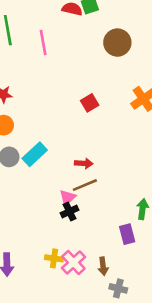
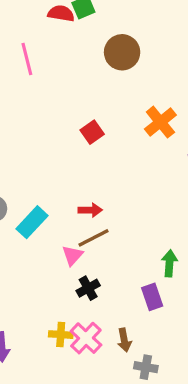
cyan rectangle: (35, 154) -> (32, 222), moved
black cross: (70, 211) -> (88, 288), moved

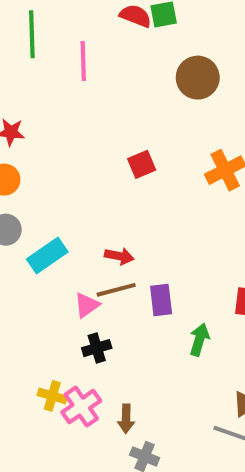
purple rectangle: (152, 297) -> (161, 300), moved

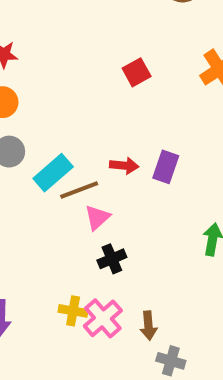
brown line: (116, 290) -> (79, 190), moved
purple rectangle: (161, 300) -> (166, 167), moved, turned 32

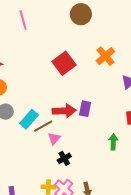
red square: (137, 72) -> (64, 63), size x1.6
red arrow: (124, 166) -> (64, 111), size x1.6

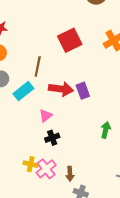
purple rectangle: (85, 109) -> (83, 91), turned -42
brown line: (43, 126) -> (38, 66), moved, turned -60

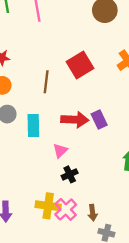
brown line: (38, 66) -> (46, 82), moved
cyan rectangle: (23, 91) -> (33, 125), turned -48
yellow cross: (31, 164) -> (48, 206), size x1.5

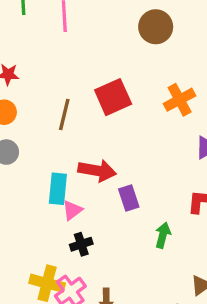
purple rectangle: (99, 120) -> (129, 198), moved
cyan rectangle: (33, 125) -> (58, 189), moved

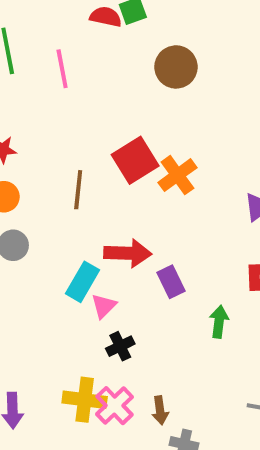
orange cross: (180, 100) -> (177, 175), moved
cyan rectangle: (58, 189) -> (82, 282), turned 32

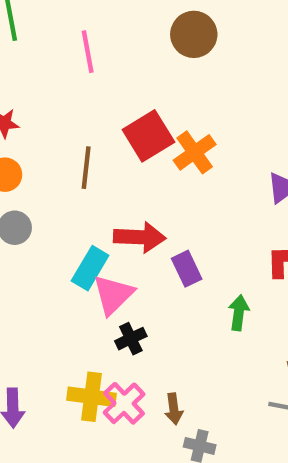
pink line: (62, 69) -> (88, 52), moved
pink triangle: (104, 306) -> (113, 295), size x1.5

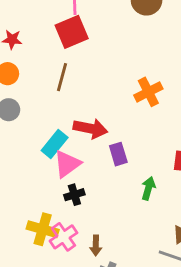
red square: (148, 136) -> (72, 32), moved
orange cross: (195, 152) -> (148, 92), moved

